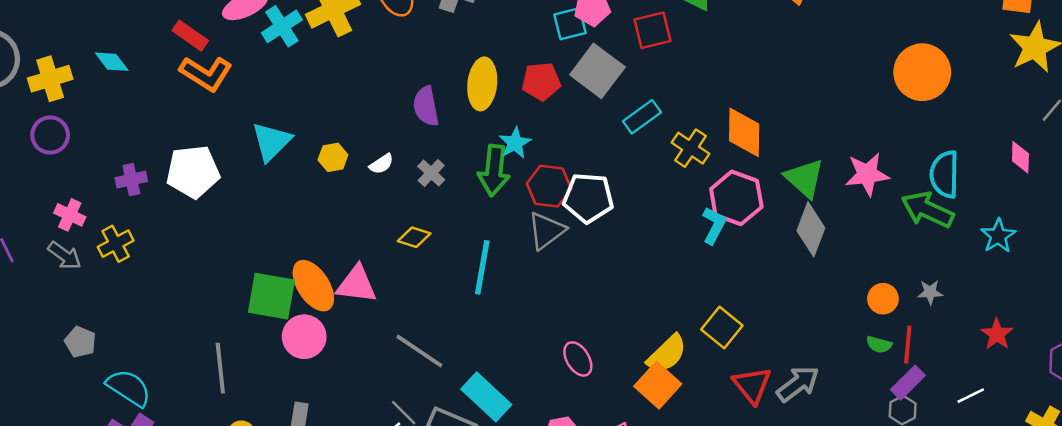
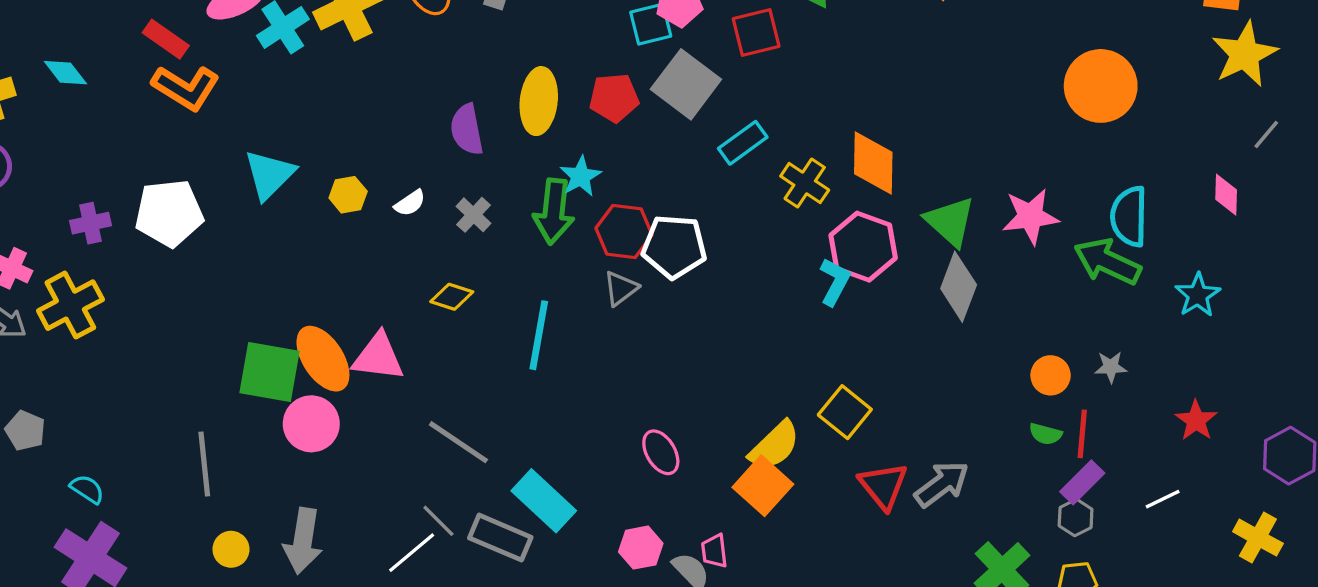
gray triangle: (546, 231) -> (621, 288), size x0.7
yellow cross: (116, 244) -> (70, 305), size x1.4
cyan semicircle: (129, 388) -> (87, 489), size x0.6

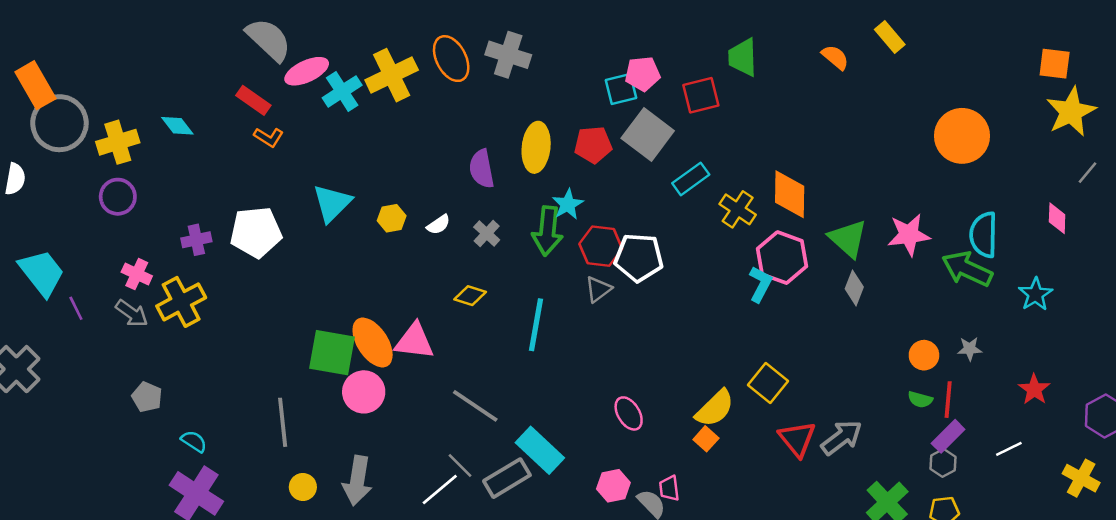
orange L-shape: (186, 88) -> (269, 137), size x0.6
gray diamond: (959, 287) -> (854, 288), size x0.7
orange square: (763, 486) -> (706, 439), size x0.6
gray rectangle: (500, 538) -> (507, 478), turned -54

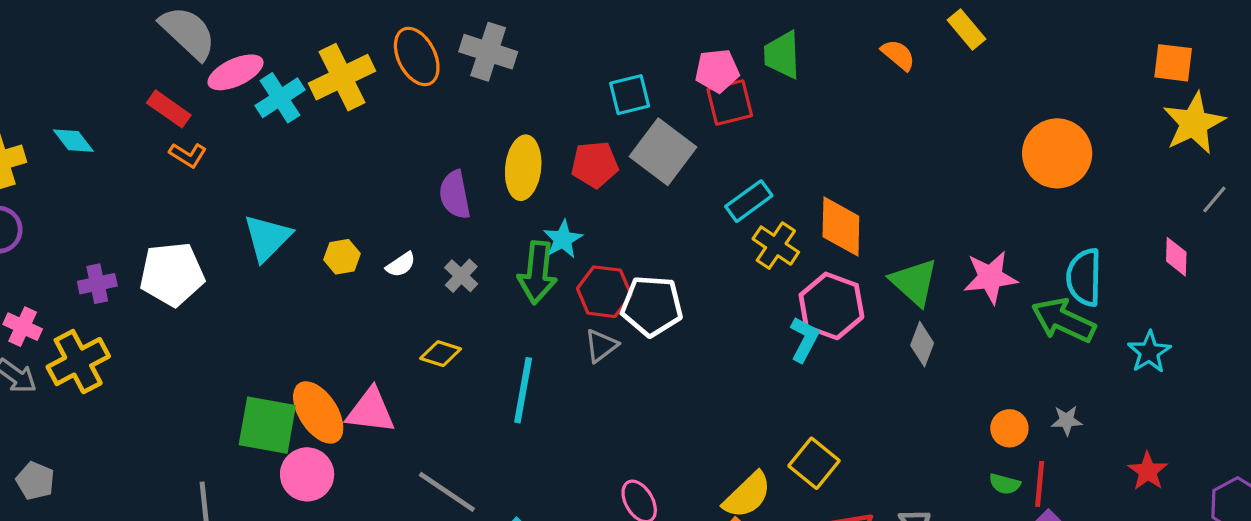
pink pentagon: (643, 74) -> (717, 71), moved
cyan rectangle: (691, 179) -> (749, 201), moved

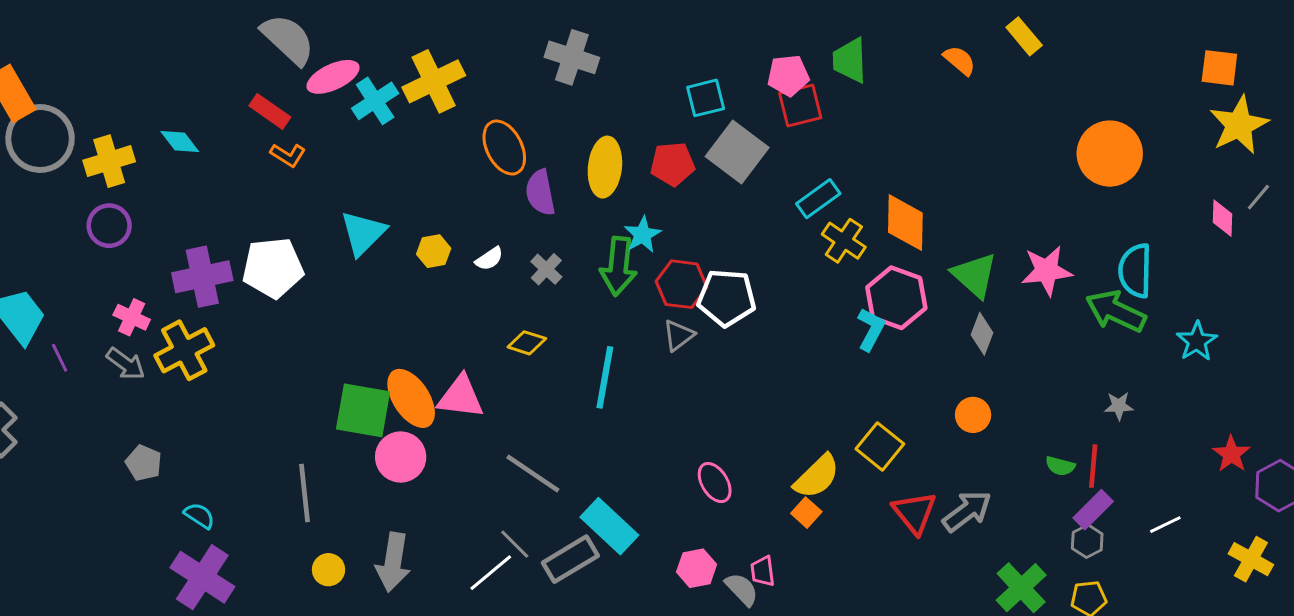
orange ellipse: (417, 56) -> (504, 147), moved
pink diamond: (1176, 257) -> (1222, 218), moved
purple cross: (97, 284) -> (202, 277), size x1.6
orange circle: (1009, 428) -> (973, 415), moved
red star: (1148, 471) -> (1231, 454), moved

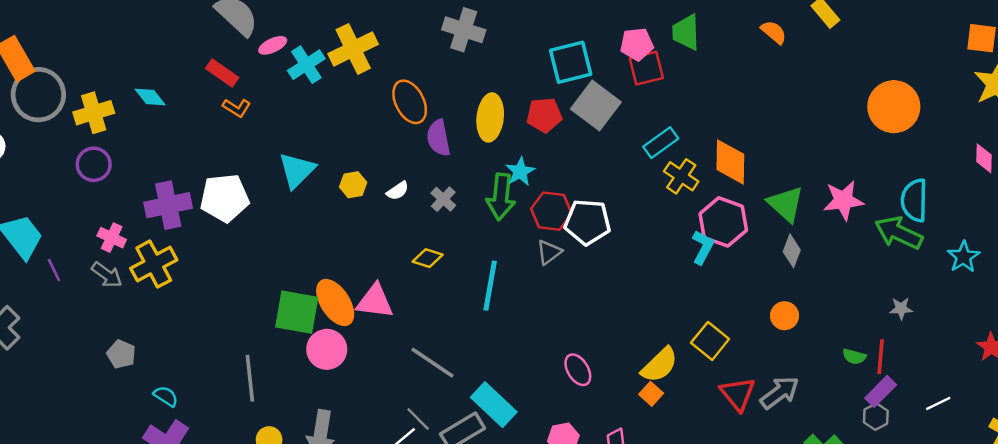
pink ellipse: (333, 77) -> (273, 45), size x0.7
cyan square: (706, 98) -> (571, 62), size x1.4

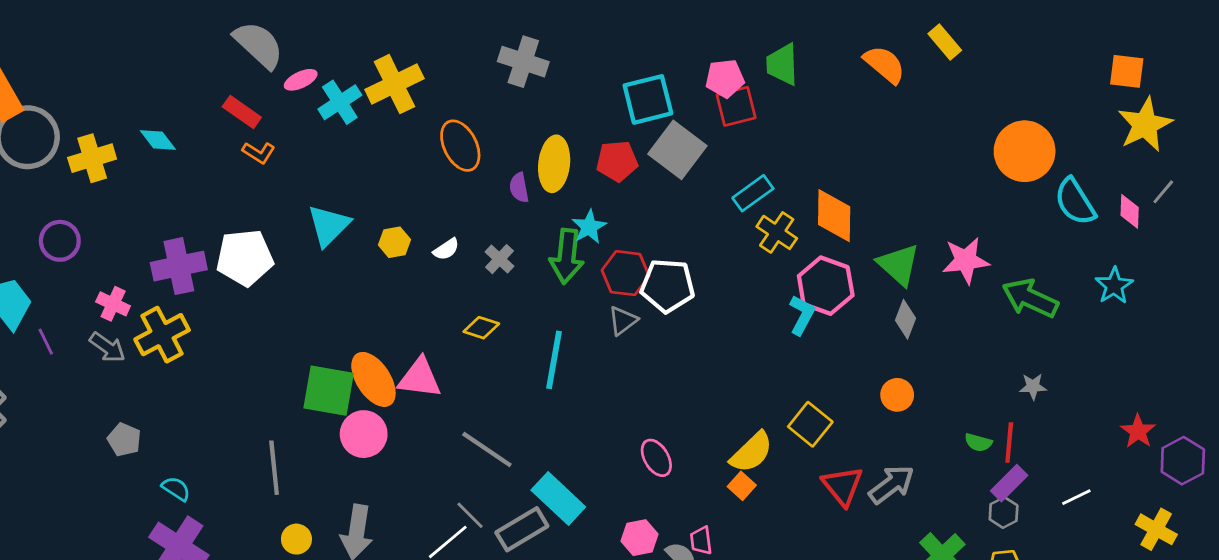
orange semicircle: (774, 32) -> (885, 64), size x1.4
purple semicircle: (438, 138) -> (519, 188), moved, size x0.7
purple circle: (94, 164) -> (60, 241), moved
cyan semicircle: (914, 200) -> (1075, 202), moved, turned -33
cyan star: (964, 257) -> (1114, 286), moved

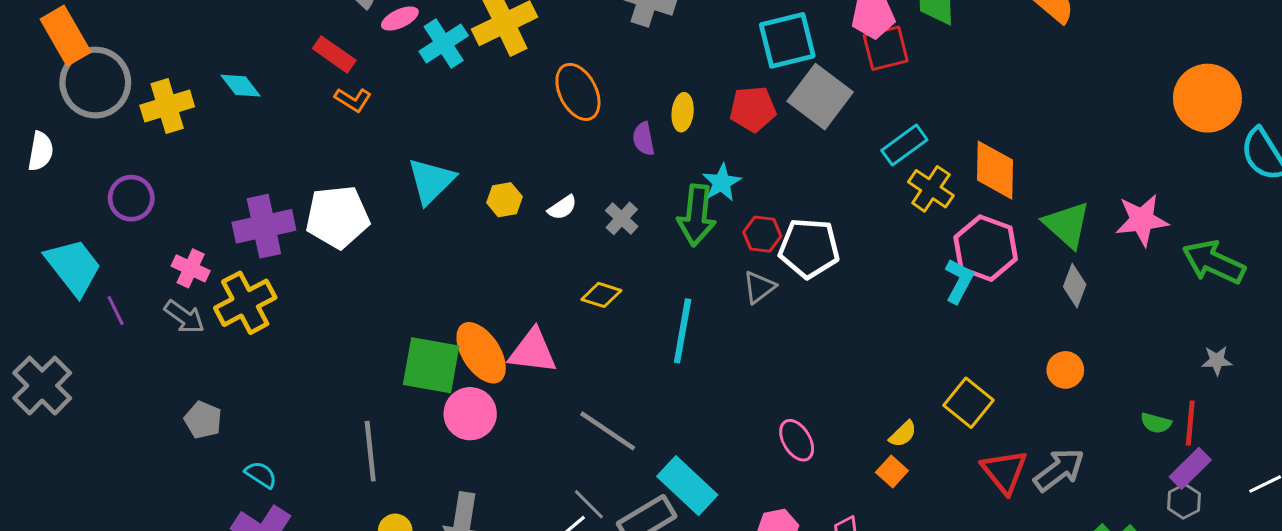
yellow ellipse: (554, 164) -> (683, 112), size x0.6
red hexagon: (626, 273) -> (762, 234), size x0.7
yellow semicircle: (752, 452) -> (903, 434), size x0.6

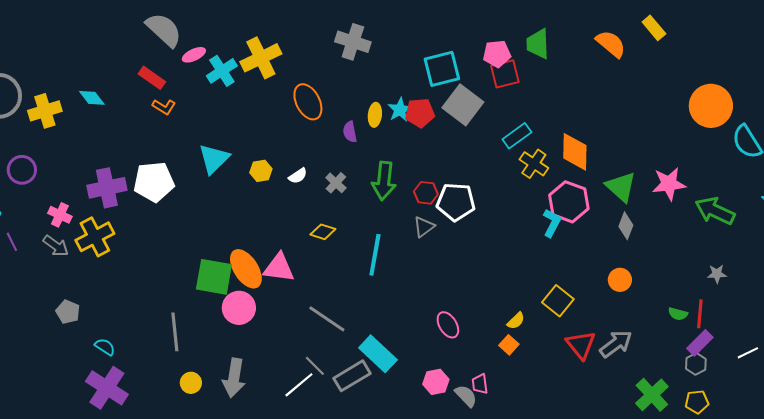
cyan star: (722, 183) -> (400, 110), moved

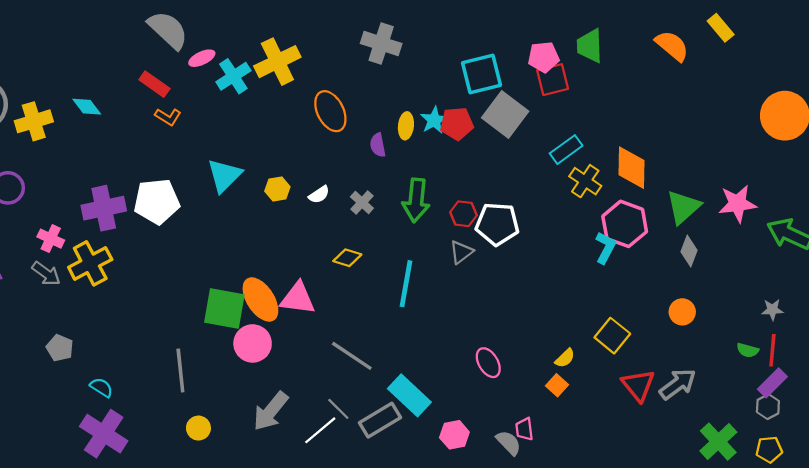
green triangle: (621, 187) -> (683, 207), turned 36
gray star: (717, 274) -> (772, 310), moved
gray arrow: (234, 378) -> (271, 411), moved, turned 30
pink hexagon: (436, 382) -> (454, 435), moved

